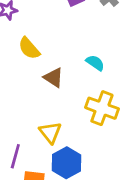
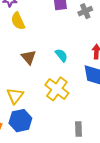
yellow semicircle: (29, 48) -> (18, 21), moved

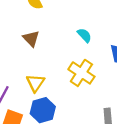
brown triangle: (29, 57) -> (31, 39), moved

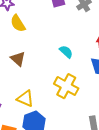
yellow triangle: (35, 83) -> (25, 99), turned -36

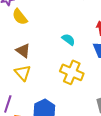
yellow triangle: (25, 99) -> (23, 73), moved, turned 30

